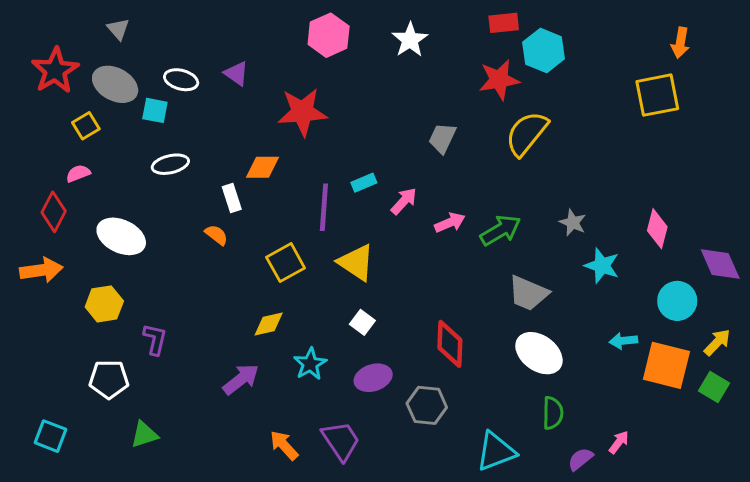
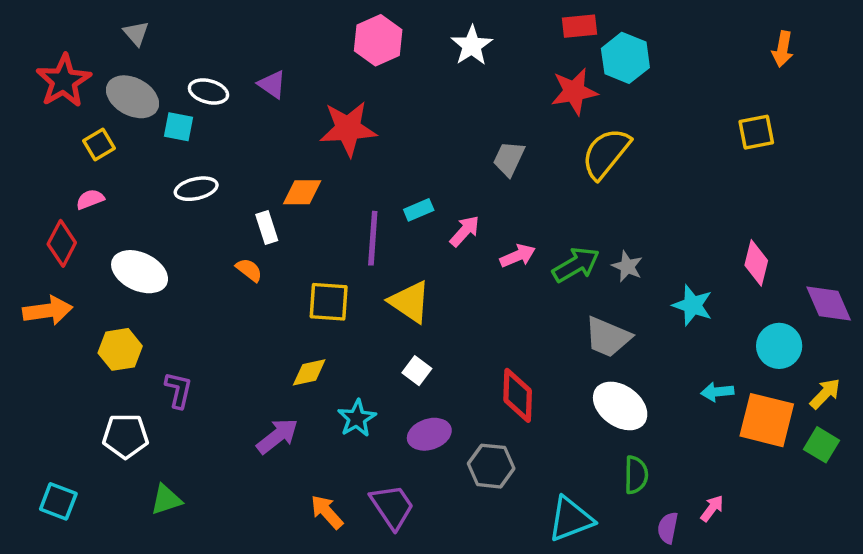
yellow square: (657, 95) -> (756, 132), moved, size x0.7
gray star: (573, 223) -> (627, 266), moved
yellow square: (286, 263) -> (329, 302), turned 33
purple semicircle: (580, 459) -> (668, 528), turned -40

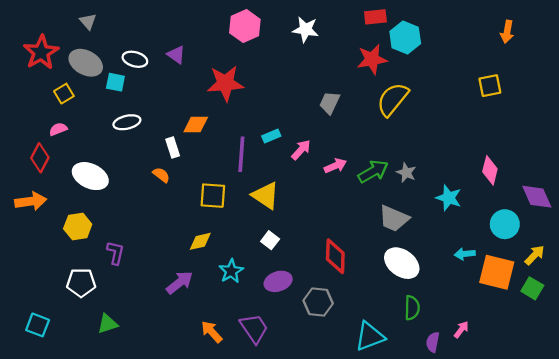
white star: (472, 46) -> (306, 29), turned -30

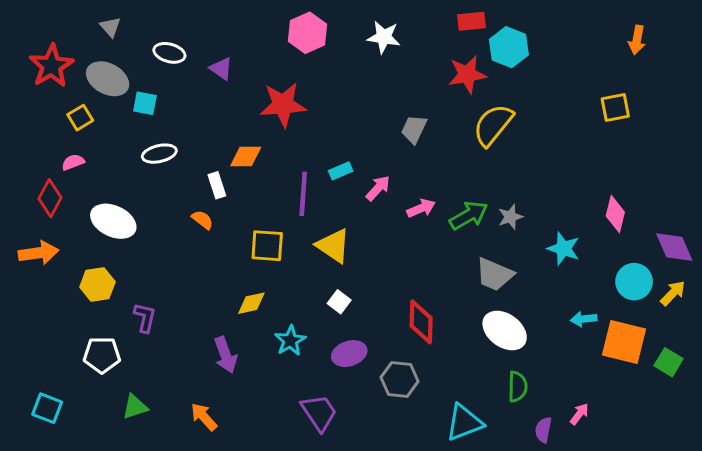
white ellipse: (135, 59) -> (169, 53), moved
gray star: (406, 173) -> (510, 217), turned 30
yellow arrow: (535, 255) -> (673, 293), moved
purple arrow: (180, 283) -> (226, 355), turned 108
orange arrow: (212, 332) -> (204, 417), moved

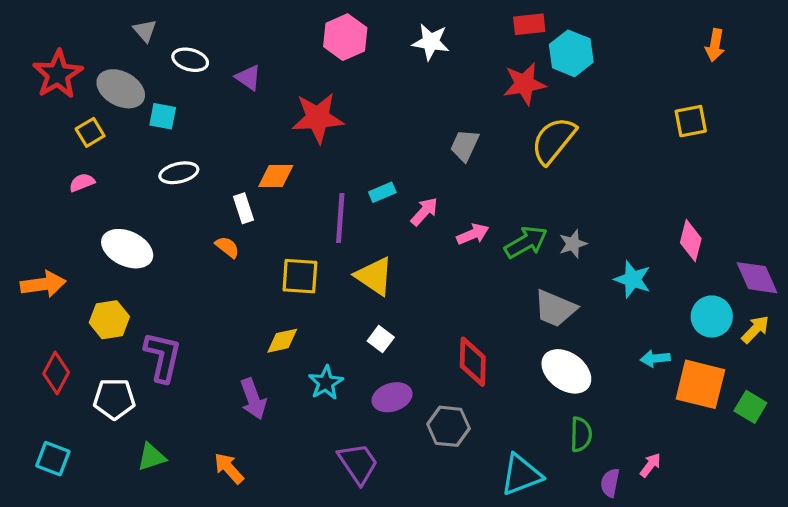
gray triangle: (110, 27) -> (145, 31), moved
red diamond: (50, 198) -> (56, 373), moved
purple L-shape: (145, 318) -> (163, 357), size x1.5

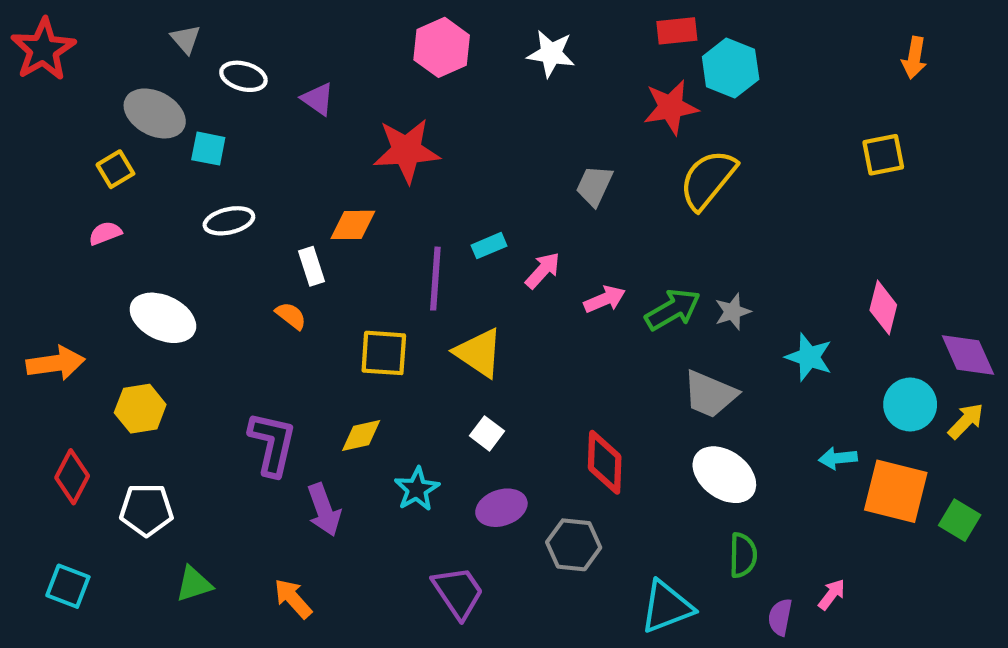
red star: (58, 74) -> (43, 49), moved
purple L-shape: (163, 357) -> (272, 444), moved

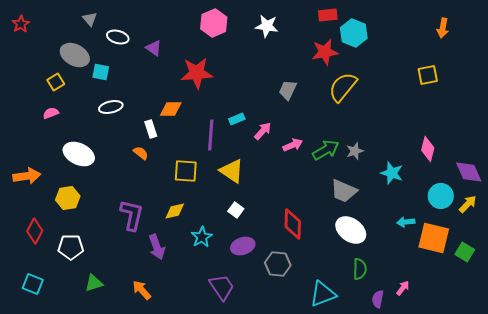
red star: (43, 49) -> (21, 24), size x0.6

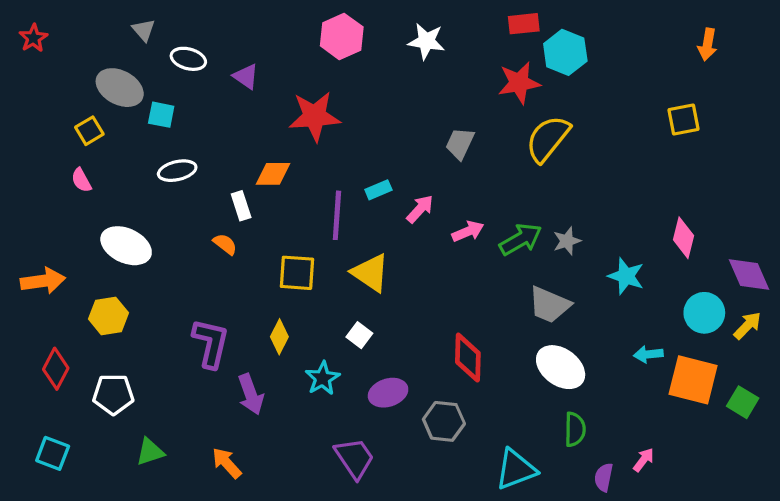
pink semicircle: (51, 113) -> (81, 180), turned -98
white square: (236, 210) -> (359, 335), moved
yellow diamond: (175, 211) -> (279, 337), turned -50

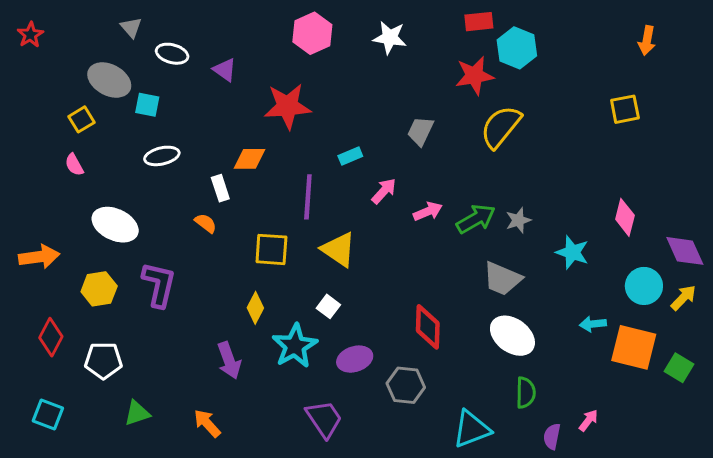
cyan rectangle: (378, 190) -> (350, 156), moved
purple L-shape: (211, 343) -> (159, 285), moved
cyan star: (323, 378) -> (295, 346), size x1.4

